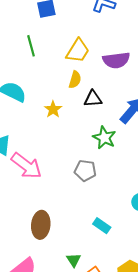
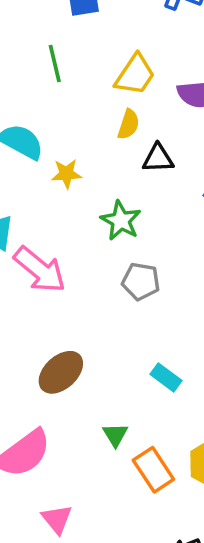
yellow star: (53, 109) -> (66, 174), moved, turned 30
green star: (104, 138) -> (121, 221), moved
brown ellipse: (41, 225) -> (61, 372), turned 40

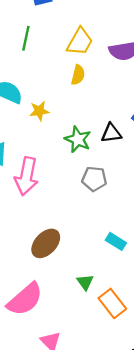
green line: (55, 63) -> (26, 38), turned 30
black triangle: (158, 158) -> (111, 133), moved
pink arrow: (40, 270) -> (26, 176), turned 66

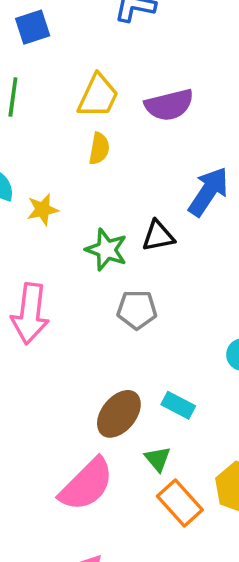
brown ellipse: (46, 243) -> (119, 414), moved
green triangle: (85, 282) -> (158, 459), moved
pink semicircle: (25, 299) -> (87, 484), moved

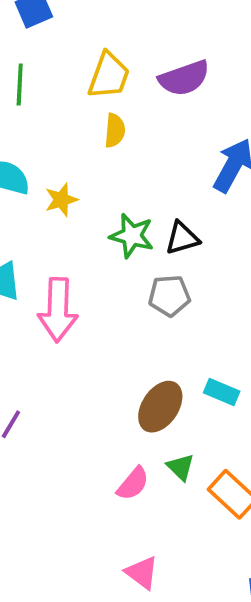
black triangle: (158, 236) -> (182, 238), moved
green triangle: (158, 459) -> (181, 467), moved
pink semicircle: (87, 484) -> (133, 484), size x0.6

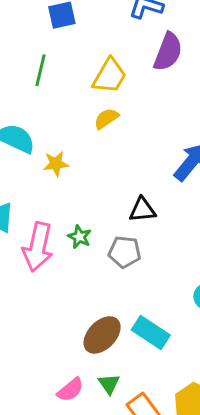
purple semicircle: (184, 78) -> (168, 52), moved, turned -60
yellow semicircle: (115, 130) -> (106, 119), turned -140
green star: (132, 236) -> (79, 237), moved, size x0.7
cyan rectangle: (222, 392) -> (151, 333), size x1.4

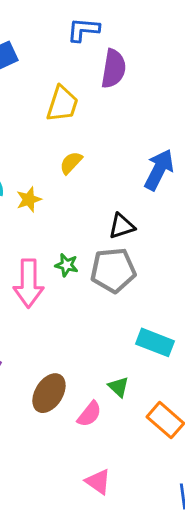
yellow semicircle: (106, 119) -> (71, 163), moved
gray pentagon: (125, 252) -> (113, 270), size x1.4
brown ellipse: (102, 335) -> (49, 393), moved
green triangle: (109, 384) -> (119, 387), moved

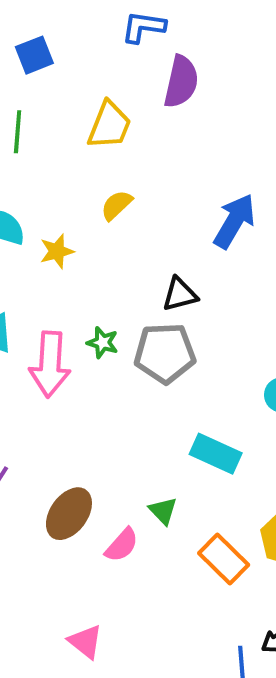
pink triangle: (98, 482) -> (85, 642), moved

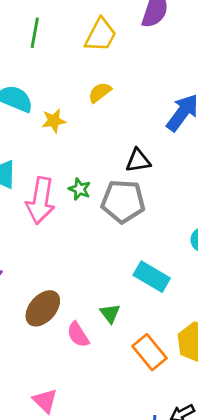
pink semicircle: (122, 545) -> (78, 335), turned 100

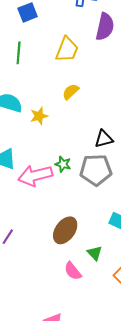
pink arrow: (40, 201) -> (35, 176), turned 72
brown ellipse: (43, 308) -> (65, 230), moved

